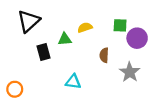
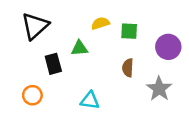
green square: (120, 25) -> (129, 31), moved
yellow semicircle: (85, 27) -> (100, 23), moved
orange circle: (15, 89) -> (32, 95), moved

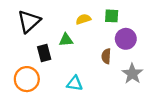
green square: (129, 31) -> (112, 16), moved
purple circle: (168, 47) -> (126, 39), moved
orange circle: (32, 95) -> (27, 79), size x1.5

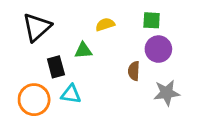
green square: (112, 16) -> (152, 20), moved
gray star: (132, 74) -> (167, 93), turned 30
cyan triangle: (75, 83) -> (71, 94), moved

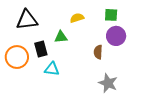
black triangle: (37, 27) -> (27, 20), turned 35
gray star: (167, 93) -> (108, 83), moved, turned 30
orange circle: (34, 100) -> (17, 57), moved

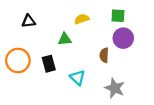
black triangle: (27, 20) -> (29, 21), size x0.6
black rectangle: (41, 49) -> (49, 64), moved
cyan triangle: (52, 69) -> (78, 78), moved, turned 35

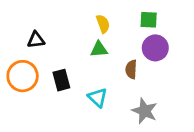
yellow semicircle: (82, 19) -> (103, 24), turned 88
black triangle: (29, 21) -> (36, 40), moved
green triangle: (65, 39) -> (99, 49), moved

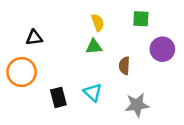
purple circle: (155, 48) -> (162, 49), moved
black rectangle: (61, 80) -> (58, 97), moved
gray star: (145, 111) -> (137, 105), turned -30

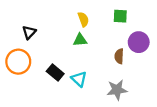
black triangle: (34, 38) -> (29, 32), turned -40
brown semicircle: (124, 66) -> (119, 56), moved
black rectangle: (58, 97) -> (55, 72), moved, turned -35

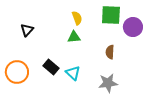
green square: (120, 16) -> (111, 15), size x1.5
purple circle: (139, 42) -> (133, 27), moved
orange circle: (18, 62) -> (17, 72), moved

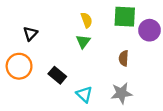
green triangle: (74, 37) -> (83, 41), turned -48
orange circle: (17, 72) -> (19, 66), moved
cyan triangle: (73, 73) -> (84, 94), moved

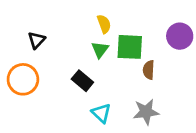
green square: (125, 17) -> (130, 47), moved
black rectangle: (57, 75) -> (82, 81), moved

